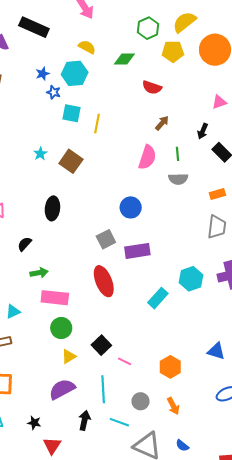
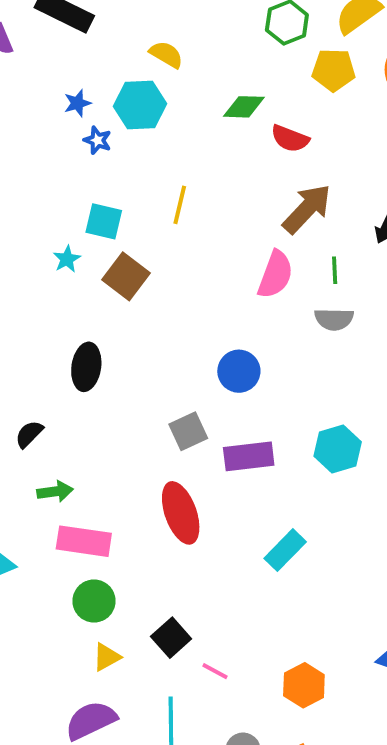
green diamond: (124, 59) -> (244, 107), moved
cyan square: (71, 113) -> (104, 221), moved
brown arrow: (162, 123) -> (307, 209), size x1.8
cyan hexagon: (191, 279) -> (338, 449), moved

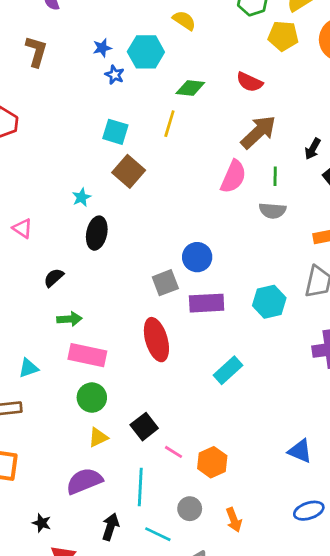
yellow semicircle: (166, 54) -> (184, 20), moved
green diamond: (244, 107) -> (190, 88), moved
cyan star: (67, 259) -> (82, 197), moved
blue circle: (239, 371) -> (197, 257), moved
orange hexagon: (304, 685) -> (212, 462), moved

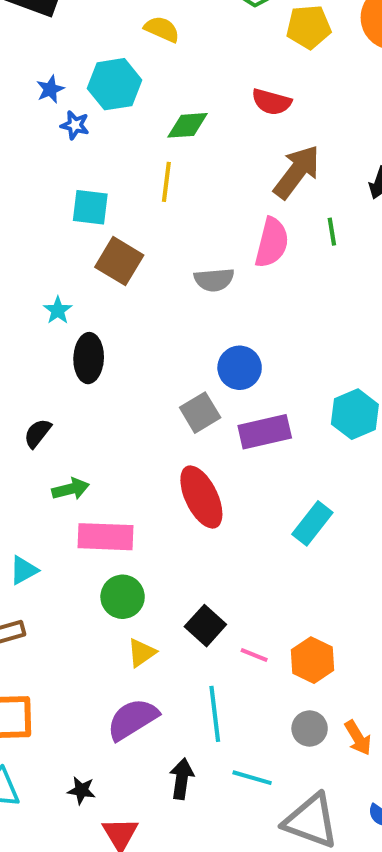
gray semicircle: (272, 211) -> (214, 280), moved
gray circle: (190, 509) -> (310, 729), moved

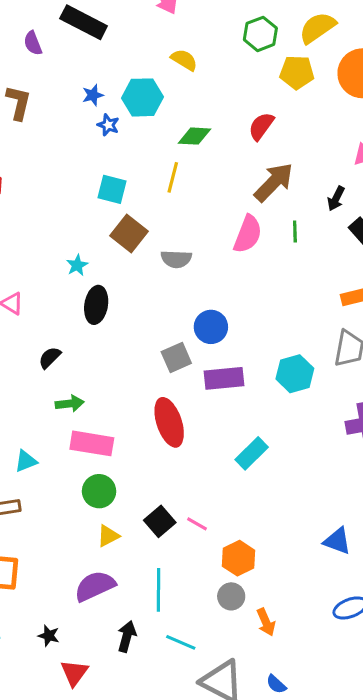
red semicircle: (272, 102) -> (261, 126), turned 104
gray semicircle: (214, 280) -> (176, 259), moved
pink line: (254, 655) -> (197, 524), moved
gray circle: (310, 729) -> (231, 596), moved

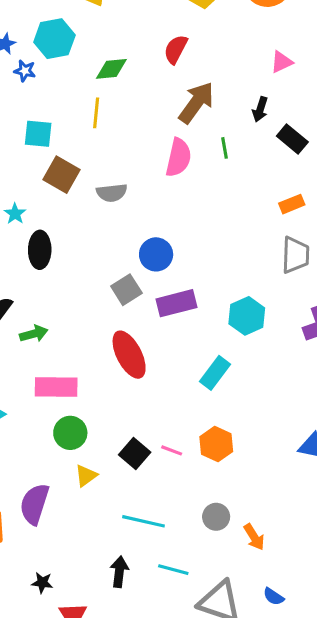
cyan hexagon: (295, 374) -> (247, 316), moved
green arrow: (70, 404) -> (34, 334), moved
orange hexagon: (239, 558) -> (216, 444), moved
purple semicircle: (95, 586) -> (34, 504), moved, turned -39
cyan line: (158, 590) -> (144, 521), turned -69

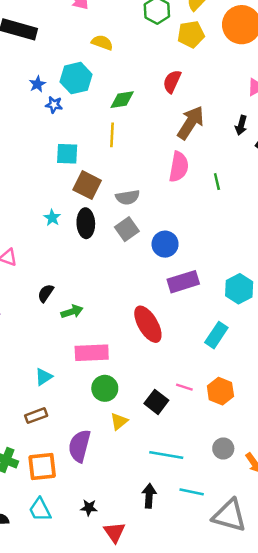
green line: (225, 148) -> (217, 182), moved
black ellipse: (40, 250) -> (86, 223), moved
gray square: (126, 290) -> (127, 229), moved
pink line: (172, 450) -> (184, 387), moved

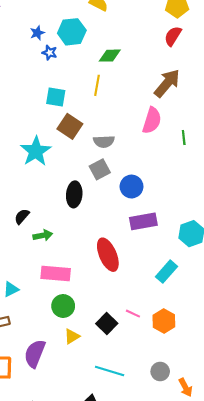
red semicircle: (172, 81) -> (173, 36), moved
cyan star: (52, 218) -> (36, 151), size x2.0
black ellipse: (86, 223) -> (74, 194), moved

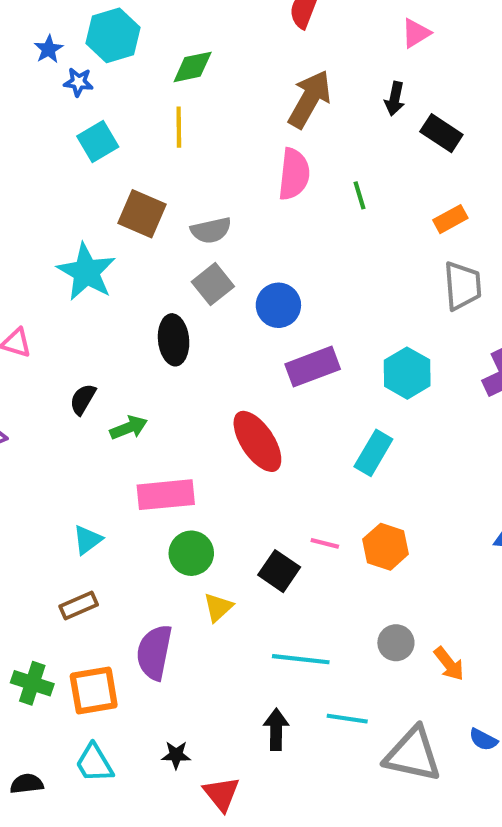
cyan square: (56, 97) -> (98, 141), moved, turned -30

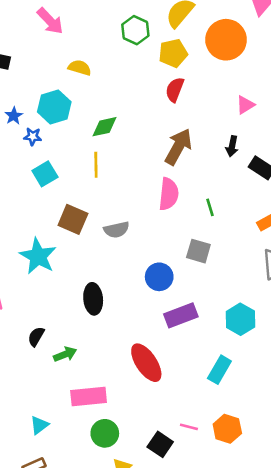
gray square: (213, 284) -> (198, 251), moved, turned -35

